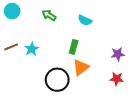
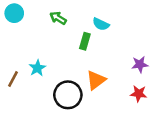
brown line: (11, 47) -> (13, 79), moved, turned -40
green rectangle: (74, 47) -> (85, 41), moved
cyan star: (32, 49) -> (37, 68), moved

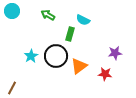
brown line: (13, 79) -> (12, 88), moved
red star: (139, 94) -> (105, 74), moved
black circle: (68, 95) -> (56, 56), moved

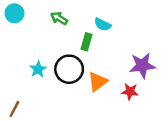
purple star: (115, 53) -> (142, 65), size x1.5

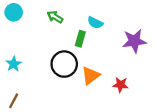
purple star: (142, 65) -> (134, 41), moved
cyan star: (38, 69) -> (14, 64), moved

